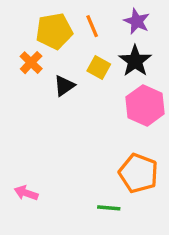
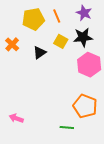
black star: (135, 61) -> (83, 37), turned 30
orange cross: (31, 63) -> (12, 44), moved

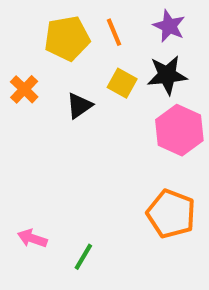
green line: (67, 127) -> (83, 257), moved, turned -64

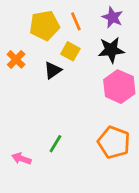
yellow square: (122, 83) -> (70, 51), moved
green line: (83, 257) -> (55, 144), moved

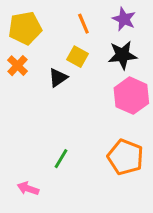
yellow pentagon: (45, 25) -> (25, 28), moved
pink arrow: (21, 159) -> (28, 189), moved

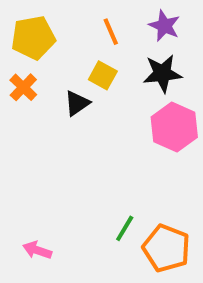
orange pentagon: (125, 157) -> (166, 248), moved
green line: (61, 159) -> (125, 228), moved

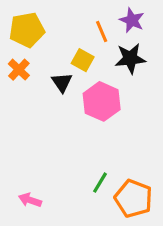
orange line: (111, 32) -> (102, 31), moved
black triangle: (77, 103) -> (62, 82), turned -30
pink hexagon: (174, 127) -> (102, 101), moved

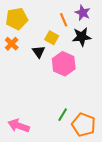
pink arrow: (30, 200) -> (19, 126), size x1.5

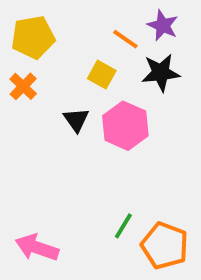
orange line: (64, 20) -> (125, 39), turned -32
black triangle: (39, 52) -> (76, 120), moved

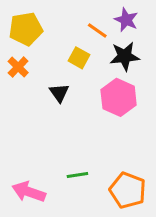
pink hexagon: (125, 126) -> (119, 97), moved
green line: (123, 226) -> (77, 175), moved, turned 50

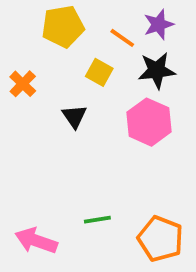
purple star: (126, 20) -> (159, 25), turned 30
yellow pentagon: (26, 29) -> (63, 26), moved

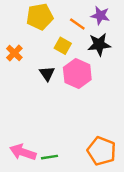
purple star: (159, 25) -> (100, 15), turned 30
pink hexagon: (149, 122) -> (77, 74), moved
green line: (97, 220) -> (49, 157), moved

